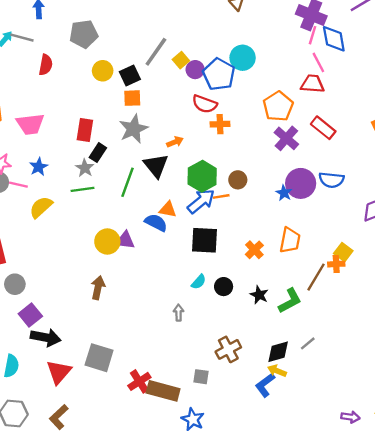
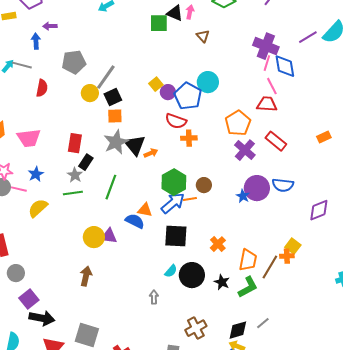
gray line: (156, 52) -> (106, 77), moved
black triangle: (156, 166) -> (135, 145), moved
orange trapezoid: (290, 240) -> (248, 260), moved
black circle: (224, 287) -> (192, 275), size x1.6

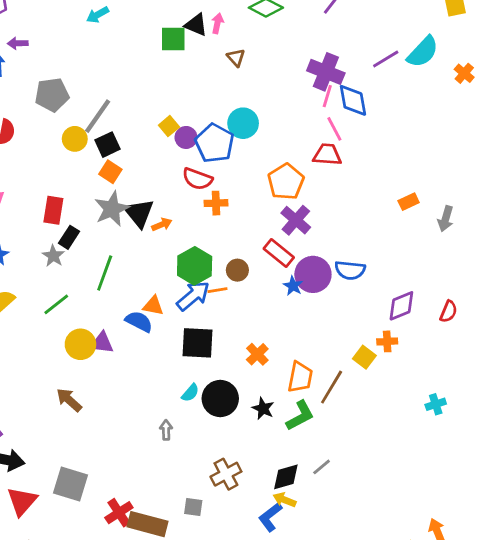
orange square: (115, 116) -> (110, 172), turned 35
red rectangle: (276, 141) -> (279, 253), moved
green line: (73, 193) -> (56, 304), moved, turned -30
orange cross: (287, 256) -> (387, 341), moved
brown arrow: (86, 276) -> (69, 400), turned -60

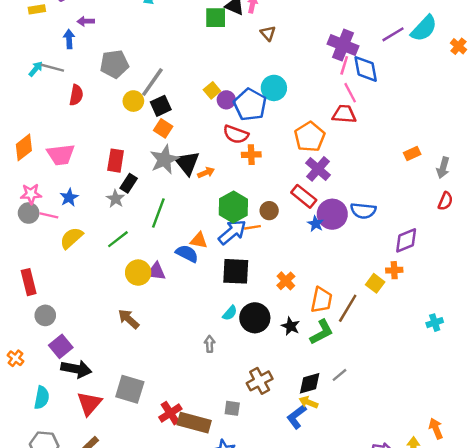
red semicircle: (448, 311) -> (445, 201), moved

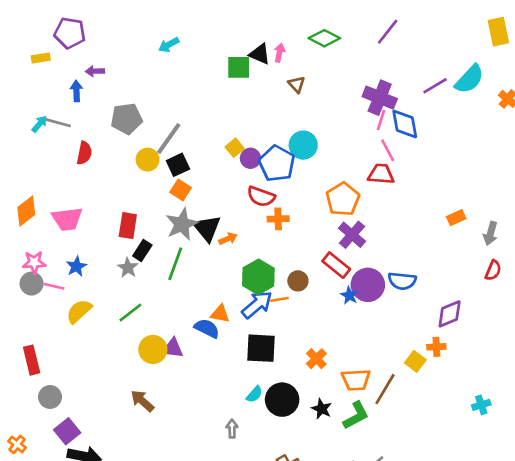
green line: (158, 213) -> (175, 264), moved
orange trapezoid: (322, 300) -> (356, 380), turned 76

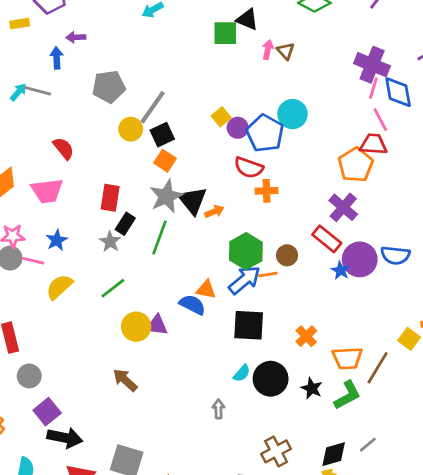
pink arrow: (279, 53) -> (268, 50), moved
red semicircle: (84, 153) -> (63, 148), moved, turned -50
orange pentagon: (343, 199) -> (356, 165), moved

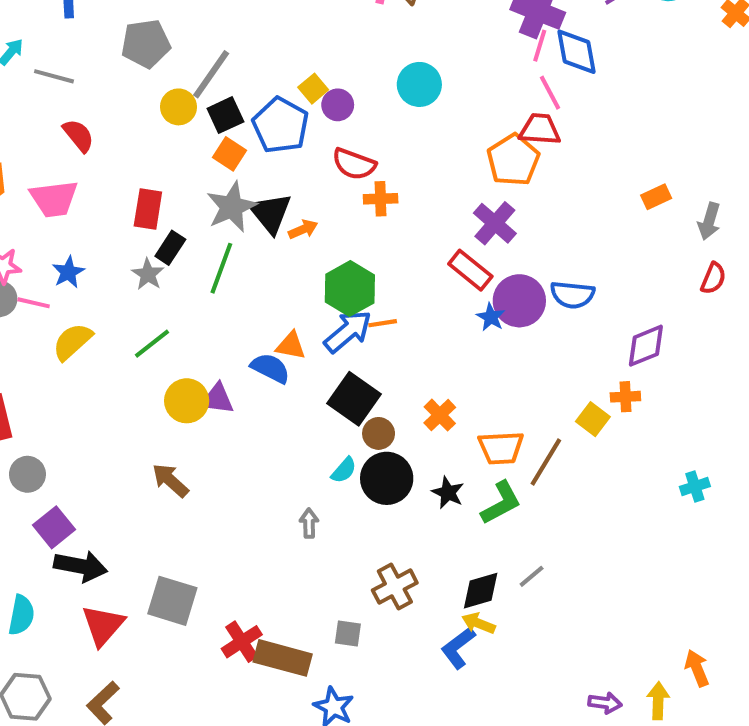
gray line: (37, 91) -> (54, 76), moved
blue pentagon: (265, 133) -> (281, 125), moved
brown circle: (287, 255) -> (379, 433), moved
black square: (249, 325) -> (354, 399), turned 32

